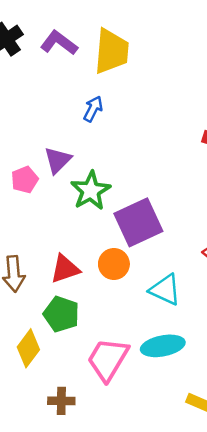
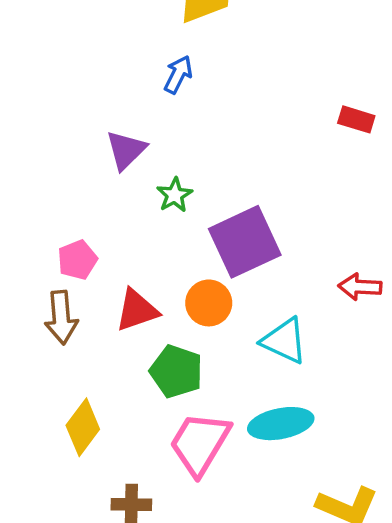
pink pentagon: (25, 180) -> (77, 260), moved
green star: (91, 191) -> (175, 195), size x0.6
green pentagon: (61, 314) -> (176, 371), moved

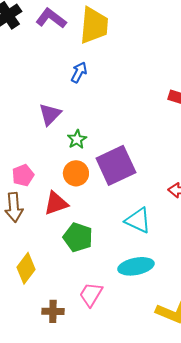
orange circle: (209, 303) -> (76, 173), moved
pink trapezoid: (200, 443) -> (91, 294), moved, size x0.7

